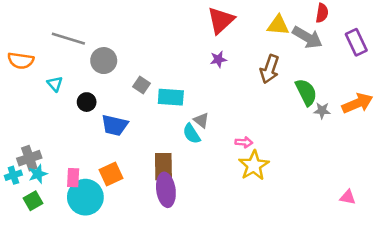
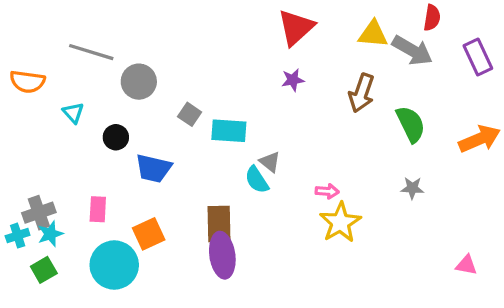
gray star: (322, 111) -> (412, 188), moved
pink rectangle: (73, 178) -> (98, 209), moved

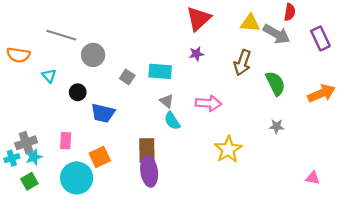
cyan rectangle: (229, 131) -> (160, 71), moved
gray triangle: (270, 162) -> (167, 101), moved
pink arrow: (327, 191) -> (208, 103), moved, size x1.6

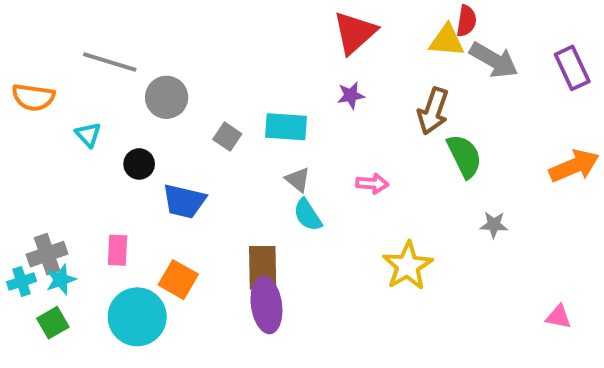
red semicircle: (290, 12) -> (466, 21), moved
green semicircle: (275, 83) -> (464, 156), moved
pink arrow: (208, 103) -> (372, 184), size x0.7
orange square: (100, 157) -> (178, 280), turned -35

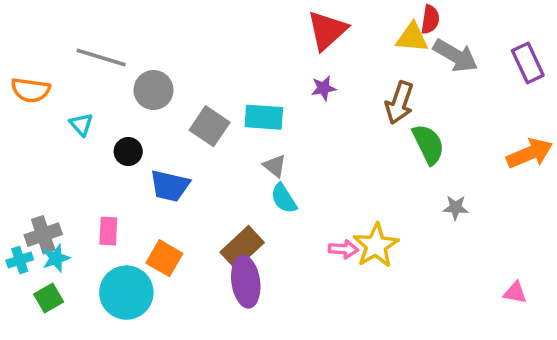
gray square: (227, 137) -> (210, 126), size x1.5
pink arrow: (372, 184) -> (343, 249), moved
brown rectangle: (263, 268) -> (242, 247), turned 48

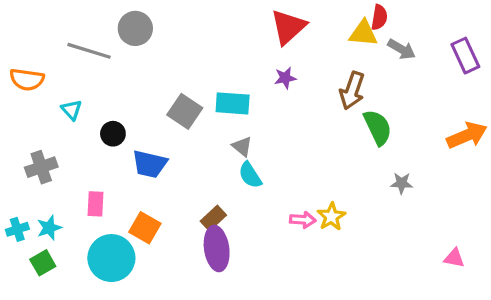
gray arrow: (455, 56) -> (402, 49), size x0.7
gray circle: (154, 90) -> (135, 28), moved
gray cross: (43, 235) -> (41, 167), moved
yellow star: (376, 246) -> (331, 217), size x0.7
brown rectangle: (242, 247) -> (213, 218), size x0.7

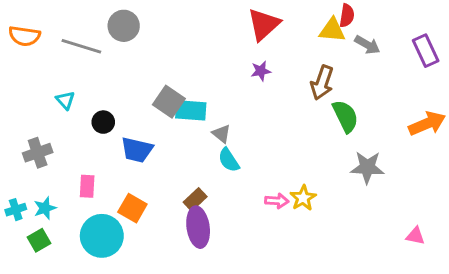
orange semicircle: (27, 79) -> (24, 36), moved
cyan rectangle: (233, 103) -> (191, 110), moved
gray star: (402, 183) -> (367, 167), size x1.6

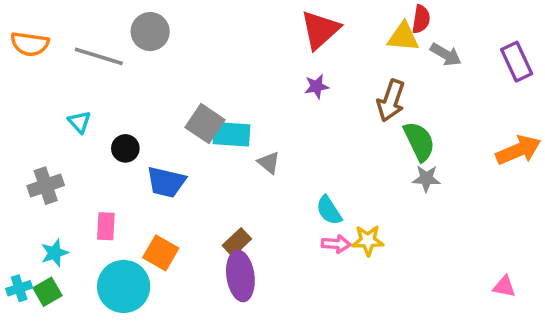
cyan semicircle: (229, 160) -> (329, 210), moved
gray star: (367, 167) -> (426, 178), moved, size x0.7
yellow star: (303, 198) -> (368, 240), turned 30
cyan cross: (16, 210) -> (19, 288), moved

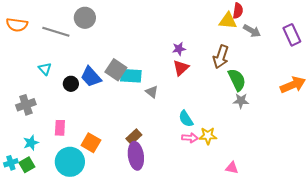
red triangle: (320, 30) -> (181, 68), moved, size x0.7
blue trapezoid: (166, 182) -> (91, 77), moved, turned 35
pink triangle: (504, 286) -> (232, 168), moved

